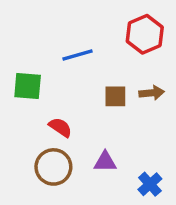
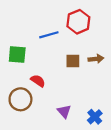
red hexagon: (145, 34) -> (78, 22), moved
purple triangle: (105, 162) -> (64, 111), moved, turned 48
brown circle: (53, 167) -> (20, 99), moved

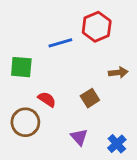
brown square: (73, 61) -> (90, 98), moved, turned -32

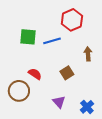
blue line: (60, 43) -> (52, 41), moved
green square: (21, 67) -> (28, 37), moved
brown arrow: (118, 72) -> (88, 54), turned -88

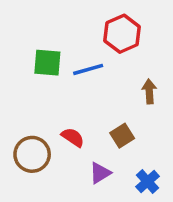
brown square: (67, 73) -> (122, 136), moved
red semicircle: (35, 74) -> (73, 137), moved
purple triangle: (59, 102) -> (100, 173), turned 40

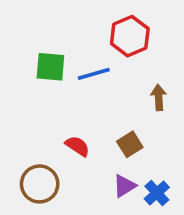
brown circle: (32, 154) -> (40, 184), moved
purple triangle: (100, 173) -> (124, 186), moved

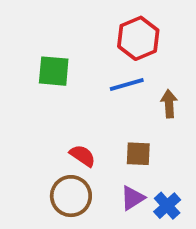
blue line: (94, 74) -> (127, 85), moved
brown square: (130, 144) -> (138, 154), turned 35
brown circle: (40, 184) -> (71, 196), moved

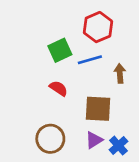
green square: (54, 71) -> (60, 50), moved, turned -30
brown square: (138, 154) -> (98, 109), size x1.5
red semicircle: (83, 156) -> (59, 88), moved

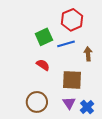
purple triangle: (94, 140) -> (69, 103), turned -32

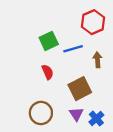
red hexagon: (72, 20) -> (93, 22), moved
red semicircle: (43, 65) -> (48, 72), turned 32
brown square: (72, 80) -> (80, 89), turned -30

